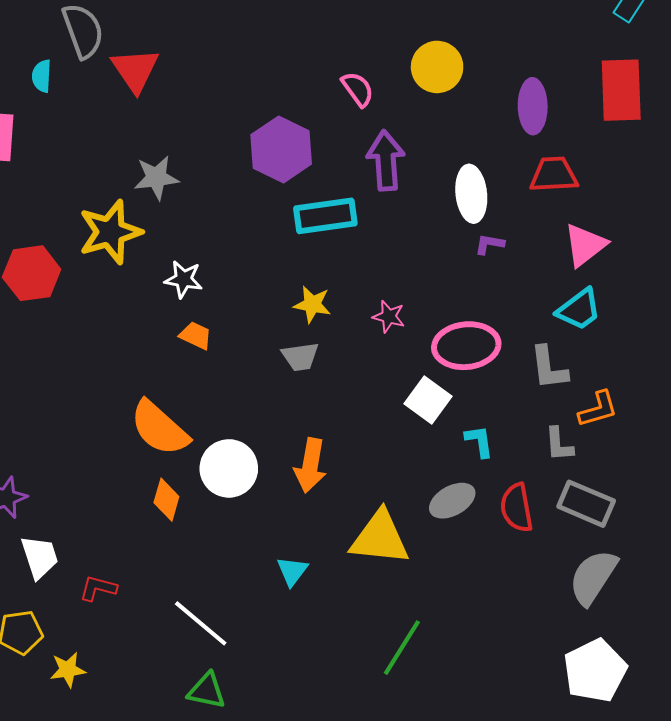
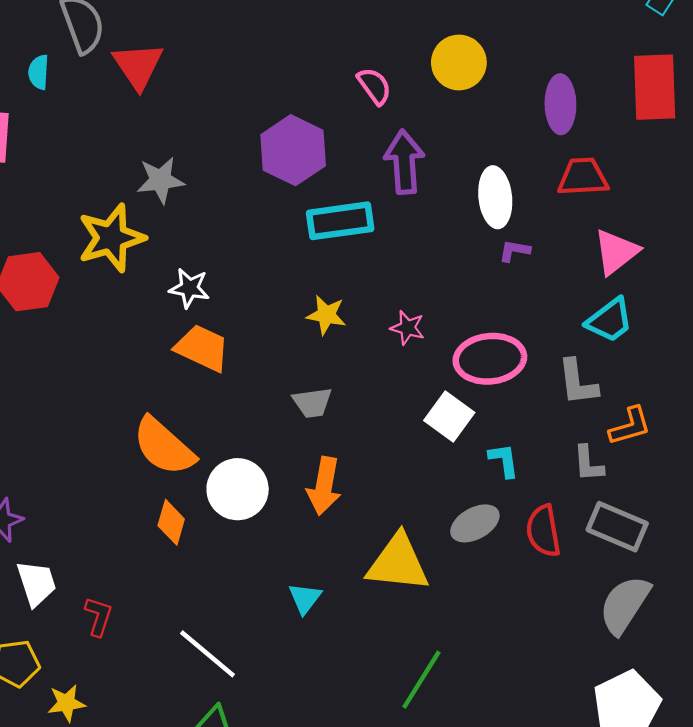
orange trapezoid: (196, 336) -> (202, 348), size x1.6
gray trapezoid: (300, 357) -> (312, 403), moved
red L-shape: (98, 588) -> (98, 616), turned 93

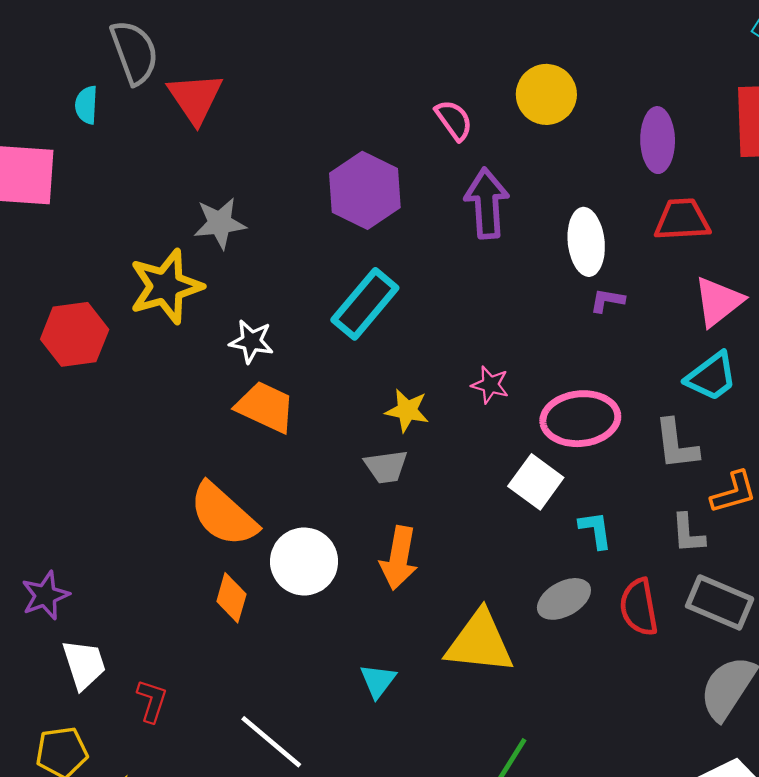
cyan rectangle: (340, 221) -> (365, 304), moved, turned -42
yellow star: (326, 315) -> (407, 410), moved

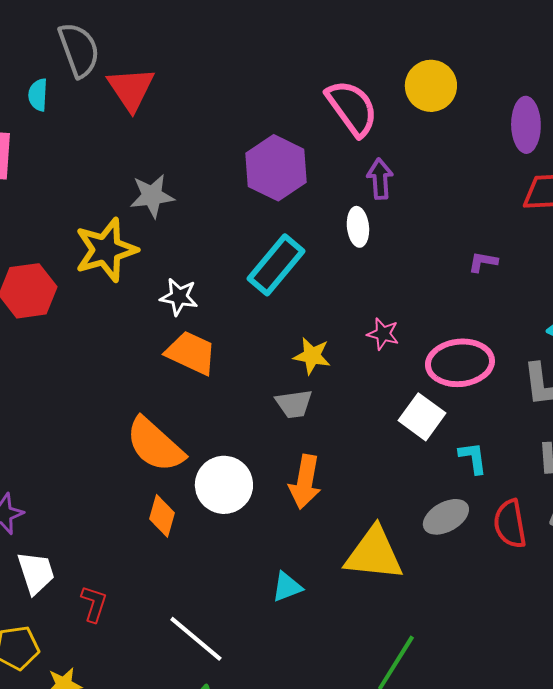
pink semicircle: (454, 120) -> (352, 108), size x1.6
purple arrow: (487, 203) -> (380, 179), size x0.7
white ellipse: (586, 242) -> (358, 227), moved, size x0.7
cyan triangle: (378, 681) -> (287, 587), turned 32

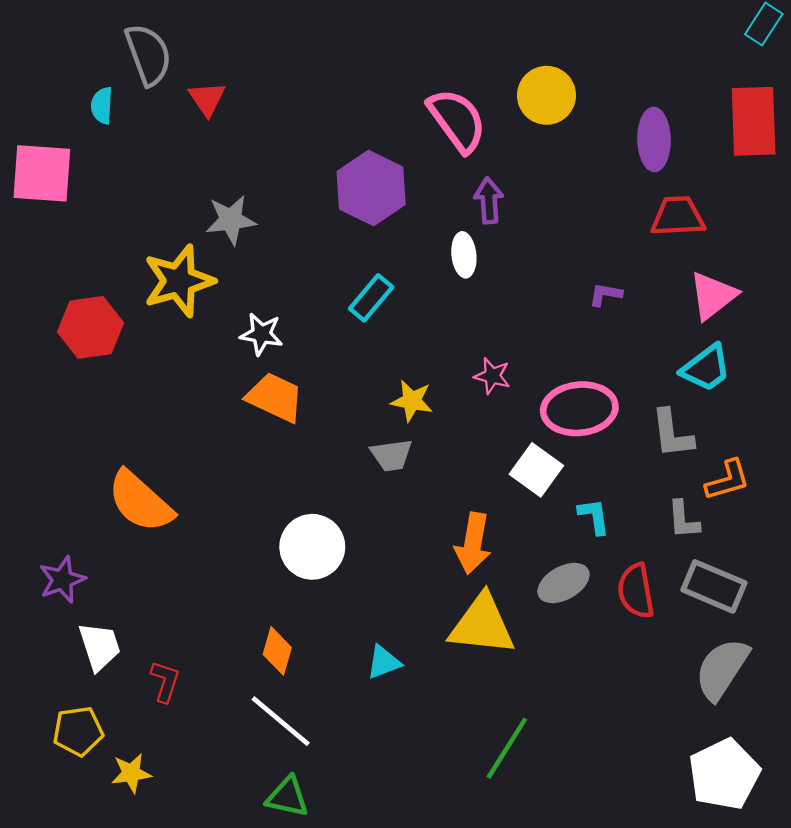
red triangle: (131, 89) -> (207, 99), size x0.7
cyan rectangle: (276, 265) -> (371, 298), size x0.7
orange semicircle: (155, 445) -> (140, 502), moved
orange arrow: (305, 482) -> (473, 543), moved
orange diamond: (162, 516) -> (277, 651), moved

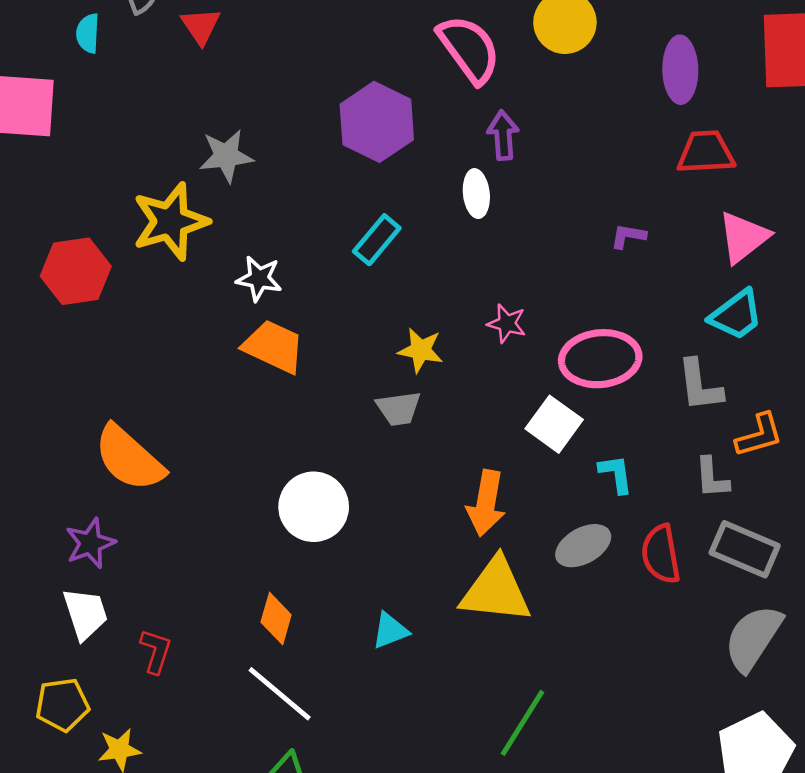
purple star: (62, 580) -> (90, 543), moved

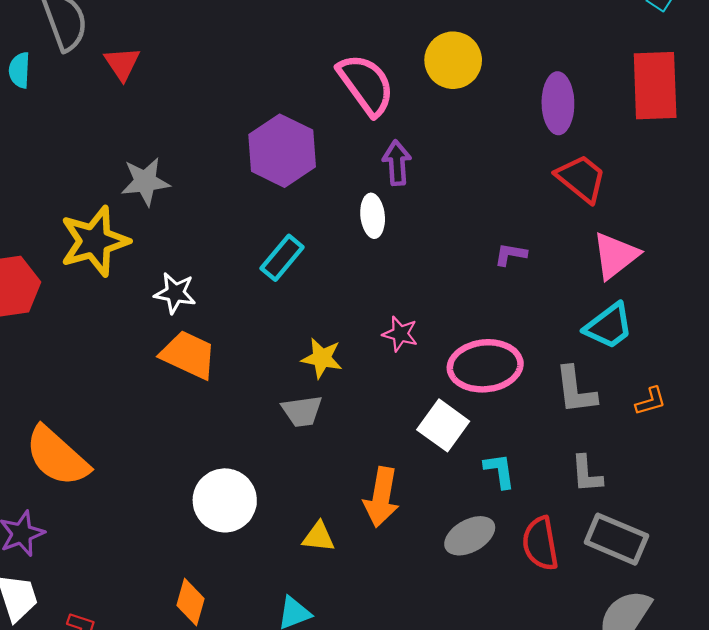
red trapezoid: (706, 152) -> (581, 178), turned 42
orange L-shape: (759, 435) -> (651, 401), moved, size x0.7
yellow triangle: (496, 591) -> (319, 537), moved, size x0.5

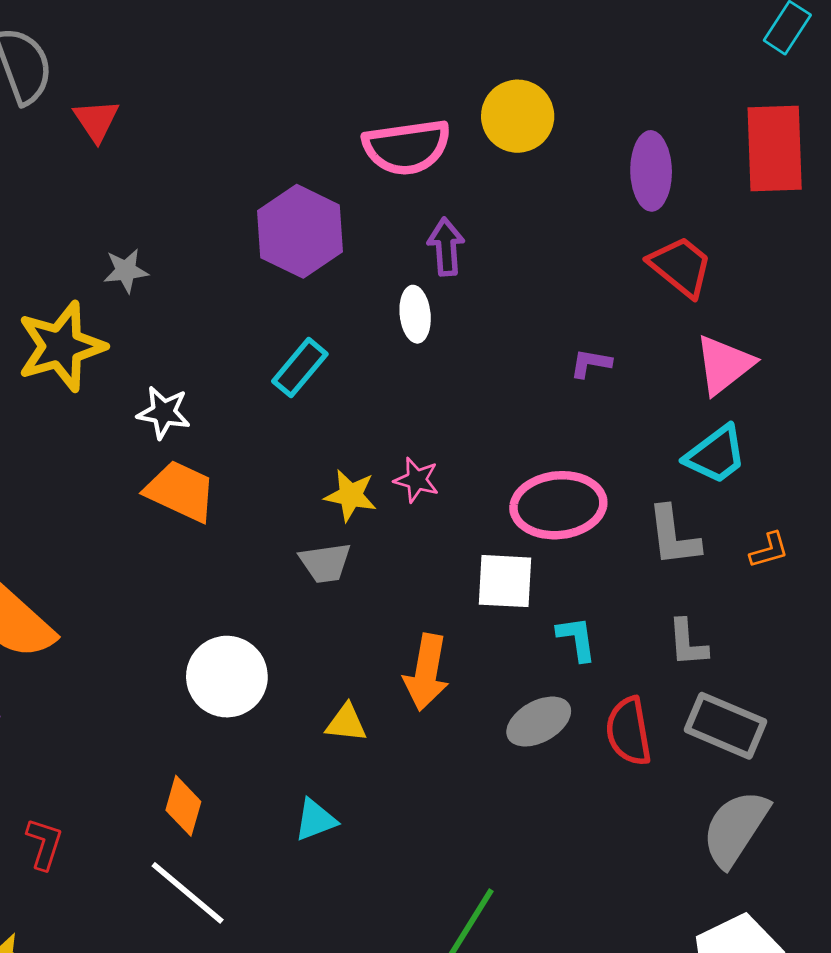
pink semicircle: (366, 84) -> (407, 147), turned 118
gray star: (145, 182) -> (126, 271), size x0.7
pink star: (400, 334) -> (417, 480), moved
white square: (443, 425) -> (505, 581), turned -33

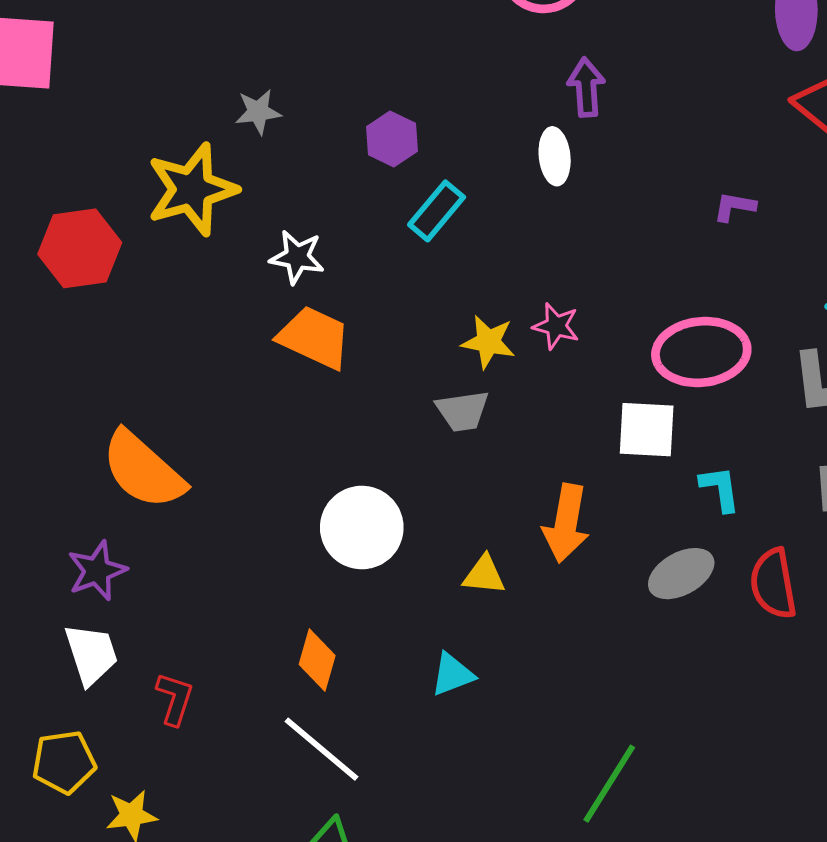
purple hexagon: (300, 231) -> (392, 139), moved, size x0.6

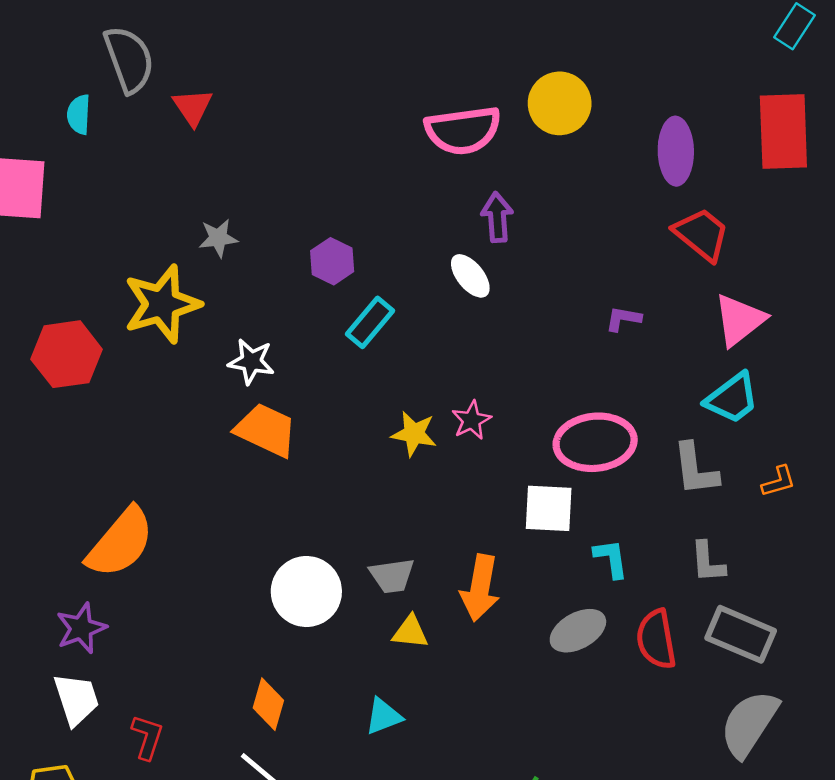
white ellipse: (555, 156) -> (470, 276), turned -33
pink star: (556, 326) -> (472, 420), turned 30
gray trapezoid: (462, 411) -> (392, 576), moved
orange semicircle: (143, 470) -> (120, 543), turned -92

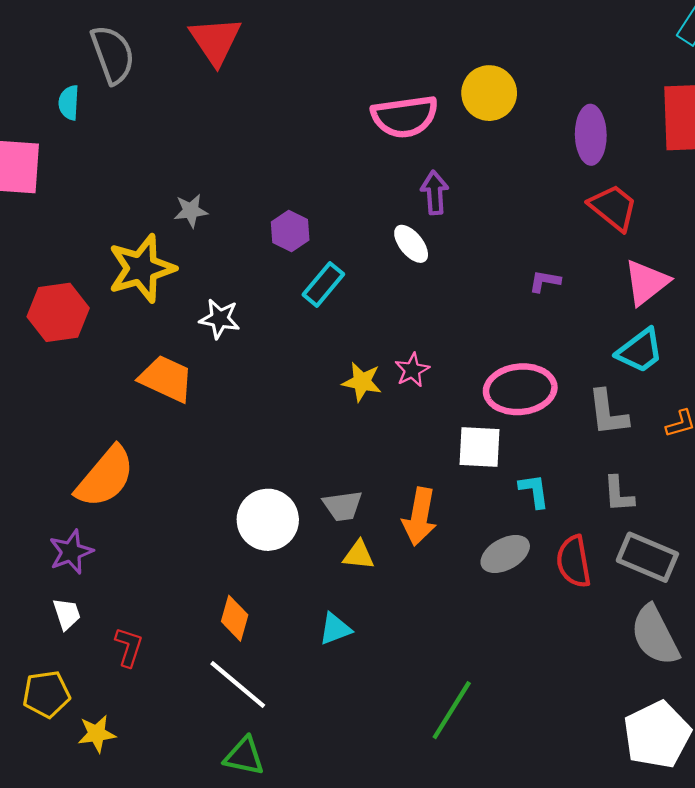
red triangle: (193, 107) -> (215, 41), moved, size x1.5
orange trapezoid: (266, 430) -> (166, 379), moved
white trapezoid: (76, 699) -> (67, 614), size x0.7
gray semicircle: (749, 724) -> (655, 635), turned -60

